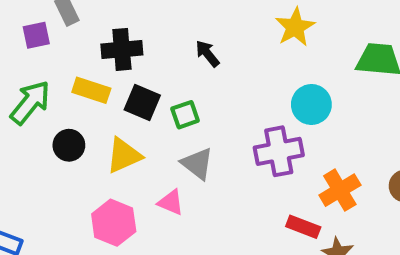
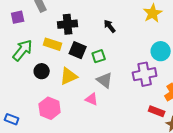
purple square: (36, 35) -> (18, 17), moved
pink hexagon: (114, 223) -> (50, 108), moved

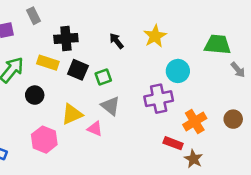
yellow star: (153, 13) -> (155, 36), moved
yellow triangle: (69, 76) -> (72, 114), moved

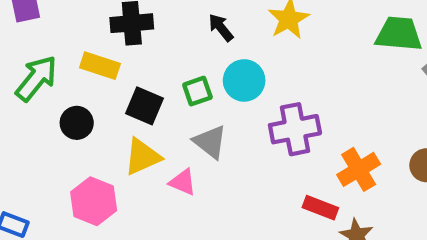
black square: (78, 70) -> (144, 106), moved
cyan circle: (178, 71) -> (244, 80), moved

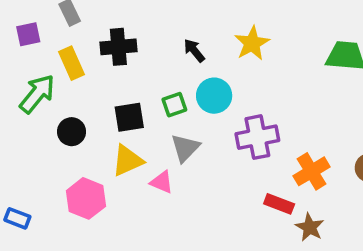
yellow rectangle: (100, 66) -> (72, 63), moved, turned 48
black square: (144, 106) -> (129, 117), turned -32
gray triangle: (210, 142) -> (185, 148), turned 36

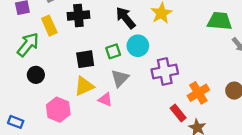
black arrow: (194, 50) -> (126, 18), size x1.5
black circle: (72, 132) -> (36, 75), moved
red rectangle: (279, 204) -> (178, 113), turned 30

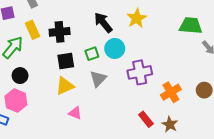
black cross: (78, 15) -> (60, 32), moved
pink triangle: (105, 100) -> (75, 113), moved
pink hexagon: (58, 110) -> (16, 101), moved
red rectangle: (178, 113) -> (146, 119), moved

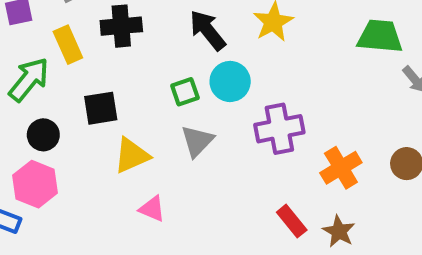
black cross: (60, 32) -> (121, 26), moved
black square: (66, 61) -> (101, 108), moved

